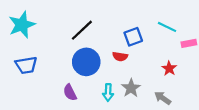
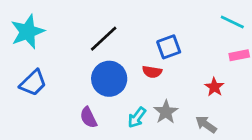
cyan line: (167, 27) -> (232, 22), moved
blue trapezoid: (26, 65) -> (33, 83), turned -35
cyan arrow: (108, 92) -> (137, 117), turned 35

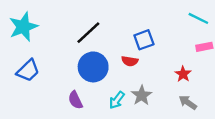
gray arrow: (206, 124) -> (188, 102), moved

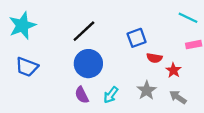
red semicircle: (130, 61) -> (154, 58), moved
blue trapezoid: (28, 71) -> (27, 67), turned 65
gray star: (142, 95) -> (147, 90), moved
purple semicircle: (75, 100) -> (82, 95), moved

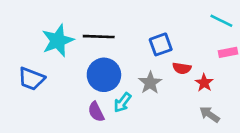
cyan star: (22, 26) -> (58, 41), moved
black line: (84, 31) -> (99, 37), turned 45
gray star: (147, 90) -> (150, 83), moved
cyan arrow: (111, 95) -> (122, 103), moved

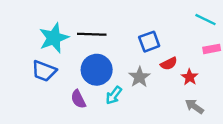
red semicircle: (182, 68) -> (169, 64), turned -35
blue trapezoid: (31, 79) -> (44, 71), moved
purple semicircle: (96, 112) -> (78, 99), moved

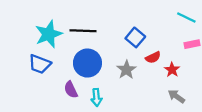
blue square: (149, 42) -> (135, 37), turned -30
cyan arrow: (114, 95) -> (96, 97), moved, turned -42

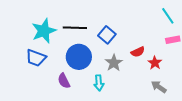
cyan line: (186, 17) -> (168, 16), turned 30
blue square: (135, 37) -> (107, 35), moved
cyan arrow: (96, 97) -> (99, 83), moved

